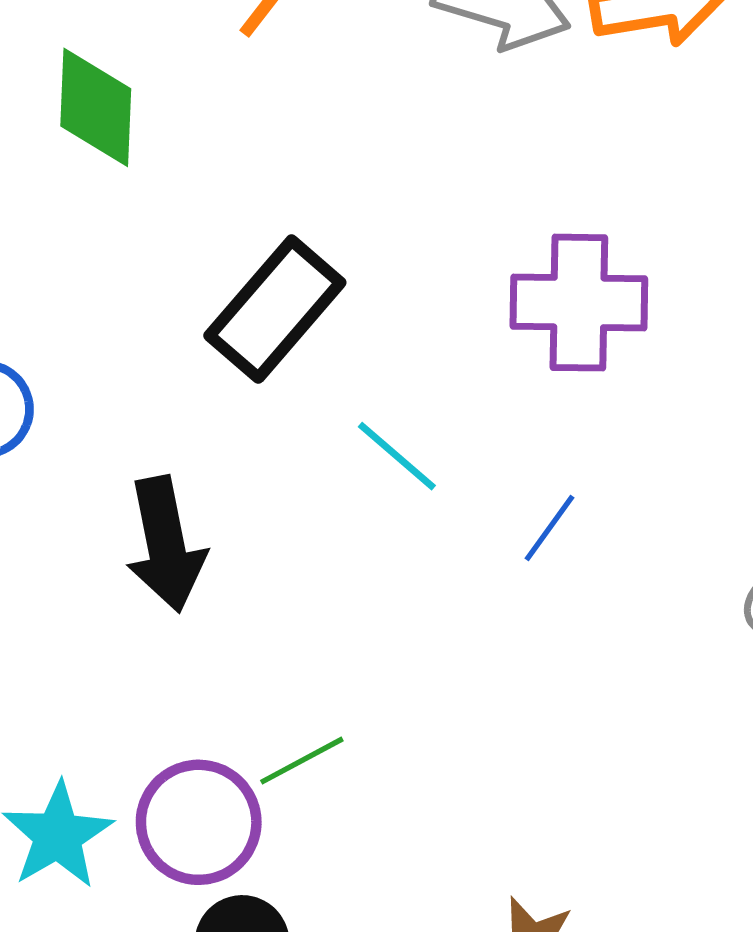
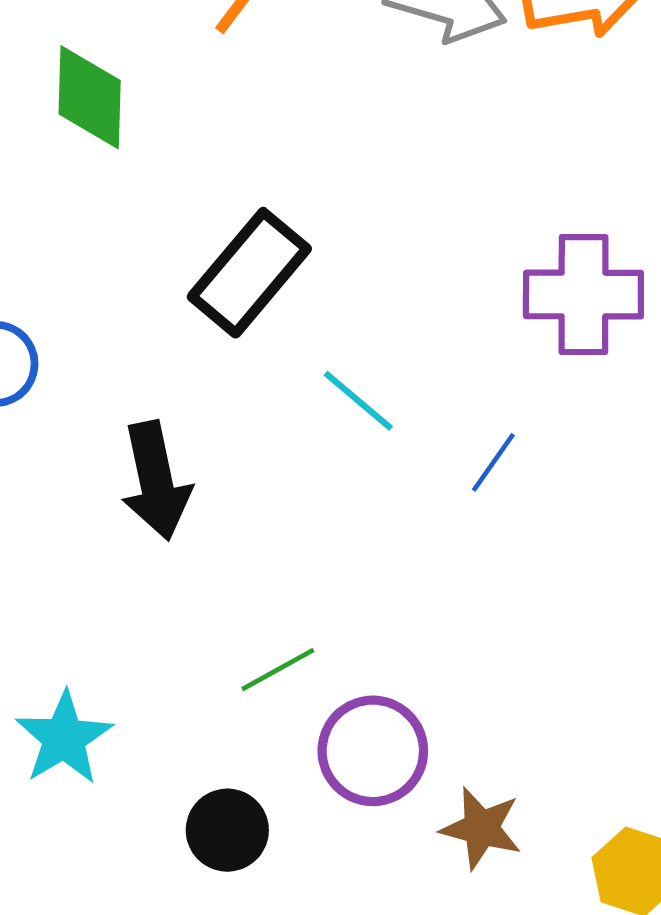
purple cross: (579, 303) -> (583, 295), moved
purple circle: (199, 822) -> (373, 751), moved

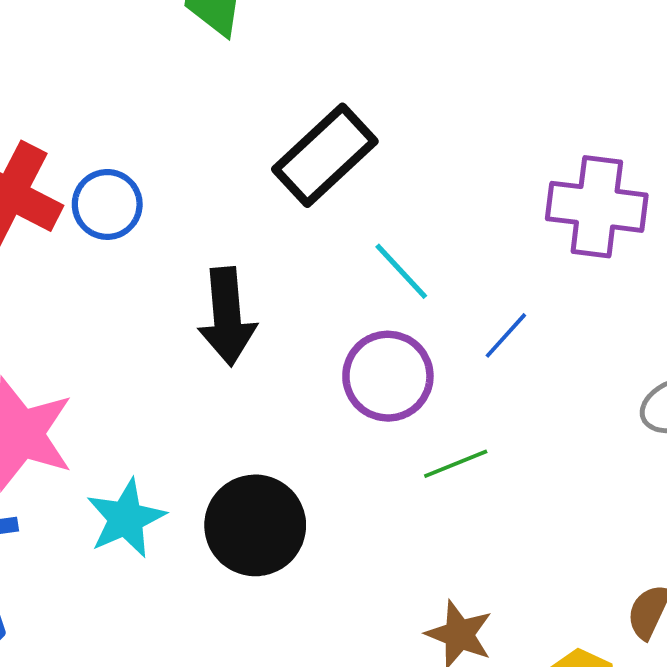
green line: (278, 670) -> (456, 464), moved
purple circle: (373, 751) -> (388, 376), moved
black circle: (227, 830) -> (255, 525), moved, size x1.5

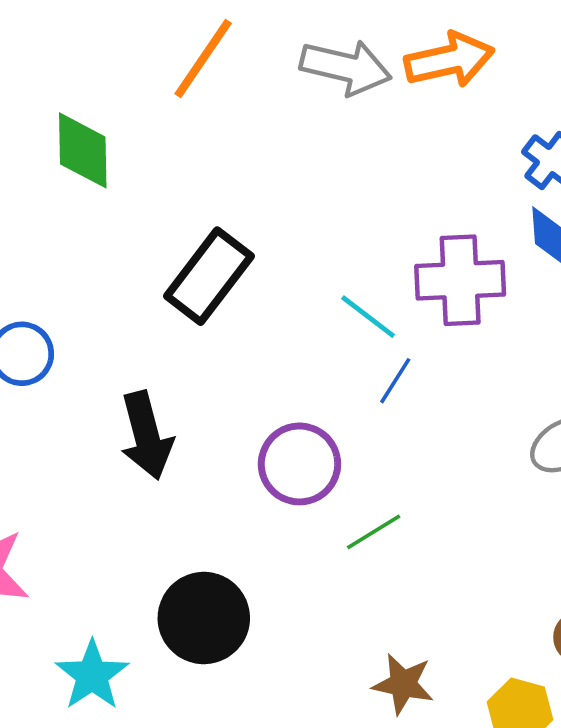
cyan line: (401, 271) -> (368, 317), moved
blue line: (506, 335) -> (395, 381), moved
cyan star: (126, 518) -> (92, 675), moved

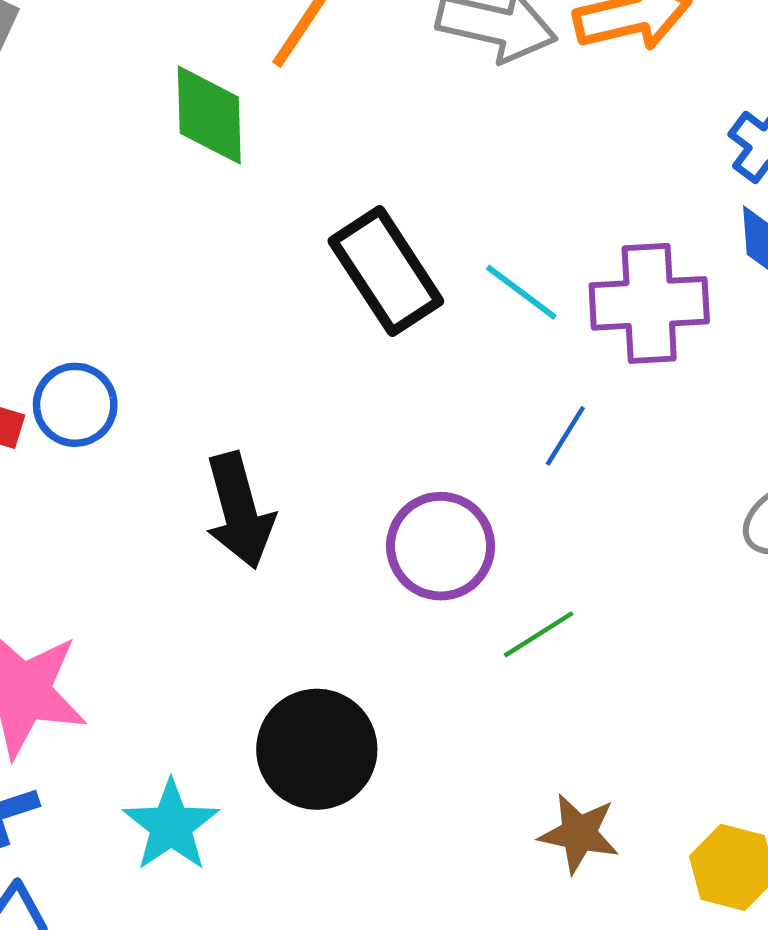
green diamond: (83, 150) -> (209, 115), moved
black rectangle: (209, 276) -> (386, 271), moved, turned -70
cyan line: (368, 317) -> (521, 292), moved

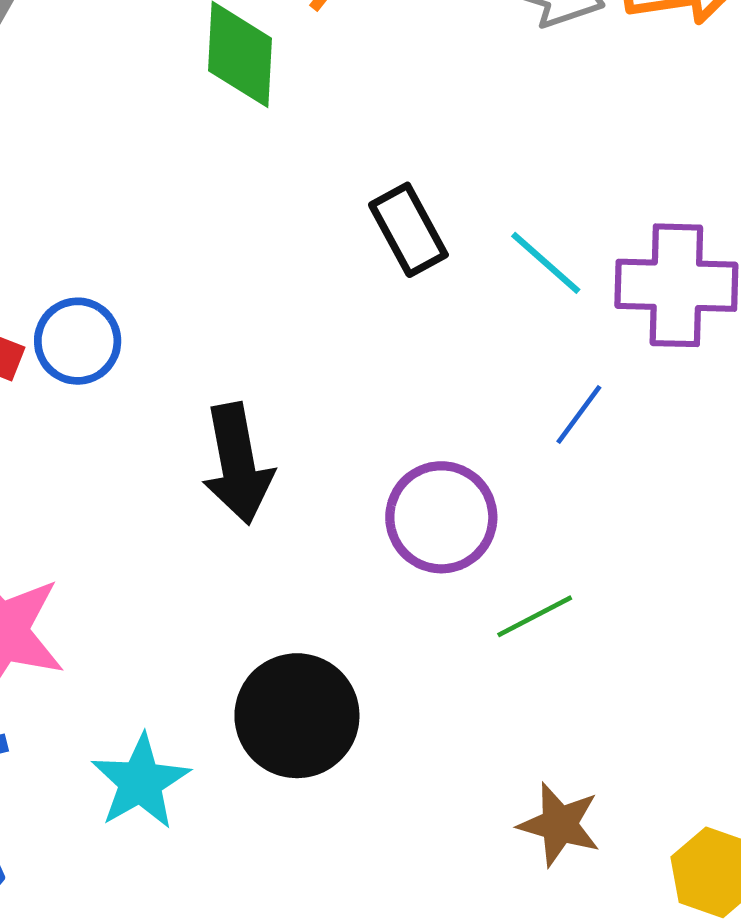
black rectangle: (386, 271) -> (408, 230), size x0.7

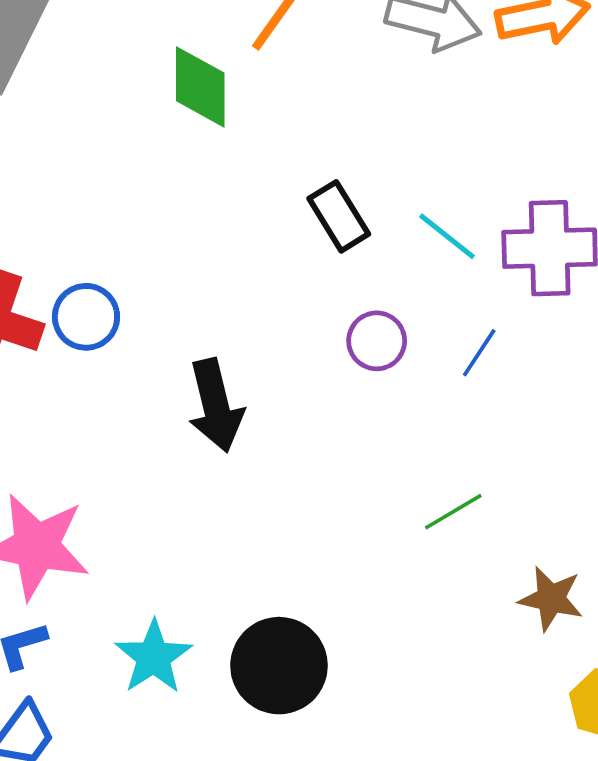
purple circle: (441, 517) -> (377, 341), moved, size x0.7
black circle: (297, 716) -> (279, 666), moved
brown star: (559, 824) -> (551, 599), moved

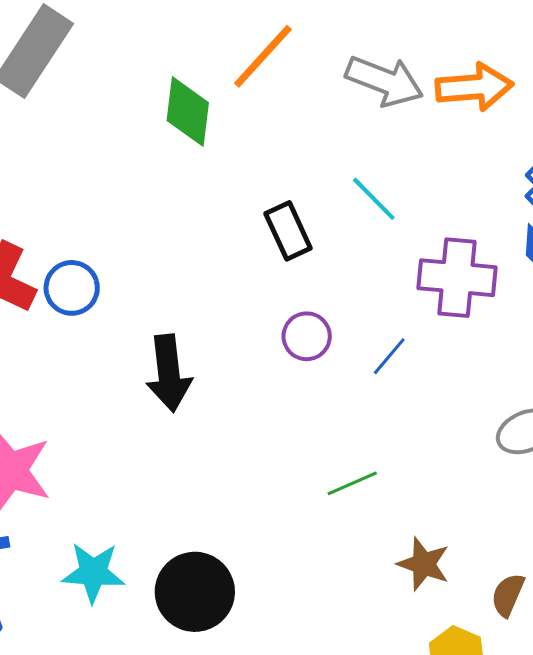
cyan line: (447, 236) -> (374, 199), moved
cyan star: (154, 657) -> (93, 573), turned 30

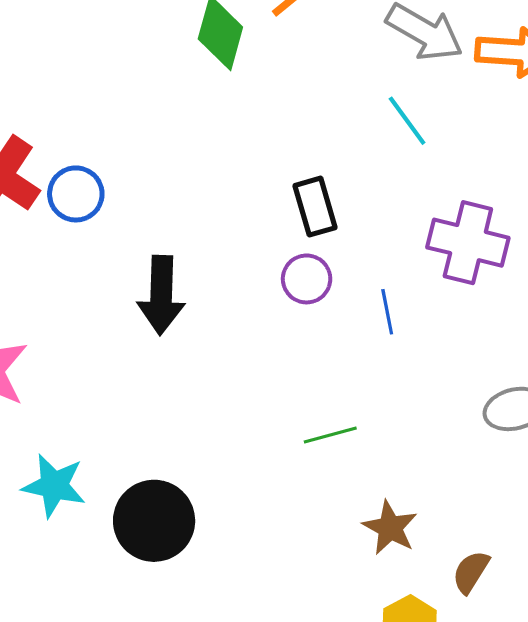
cyan line: (374, 199) -> (407, 121), moved
black rectangle: (288, 231) -> (315, 207), moved
blue line: (389, 356) -> (387, 312), turned -60

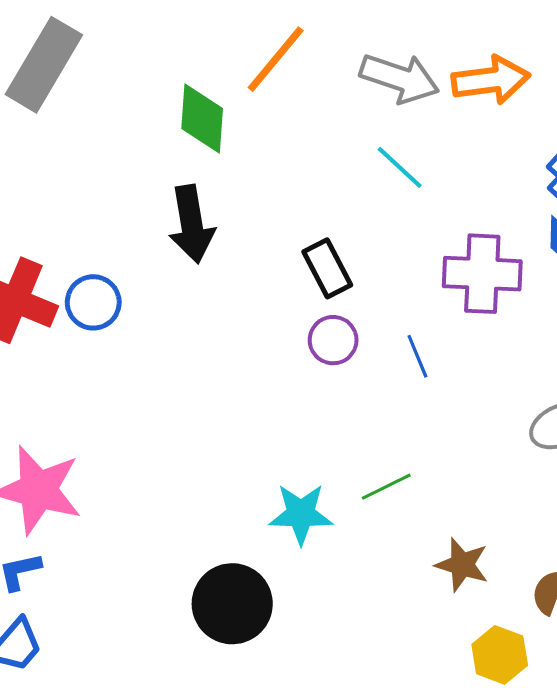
black arrow: (161, 295) -> (192, 224), moved
cyan star: (54, 486) -> (301, 514), moved

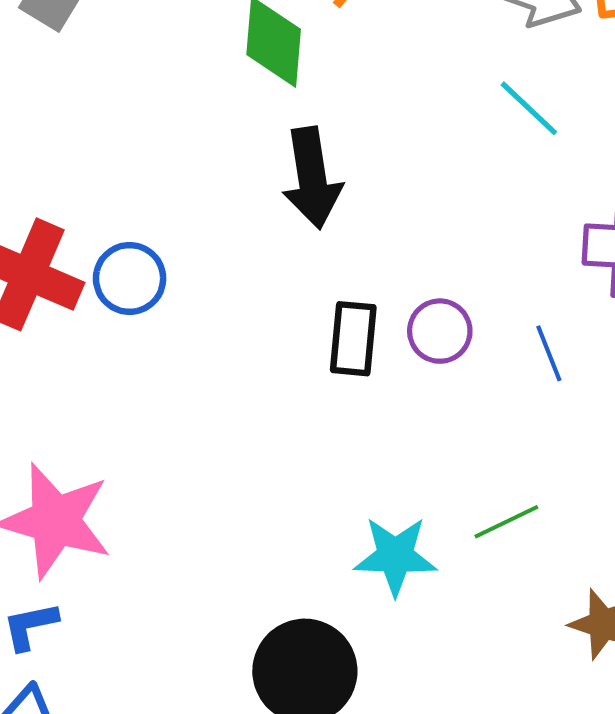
black arrow: (192, 224) -> (312, 178), moved
black rectangle: (327, 268) -> (353, 339), moved, turned 32

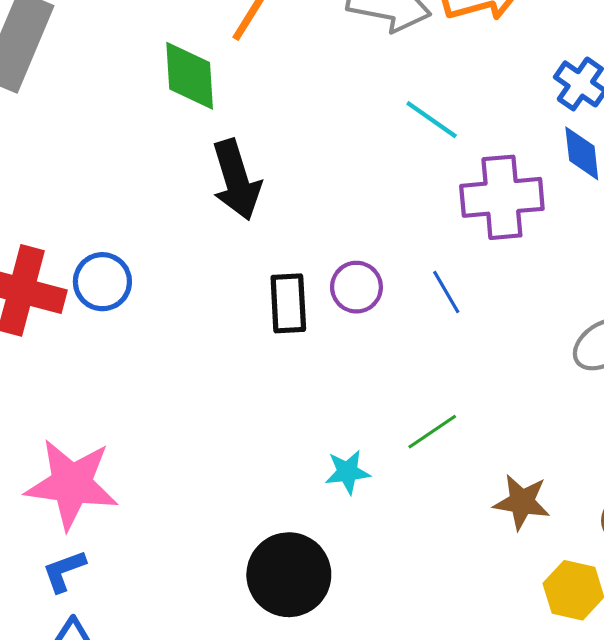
cyan line: (529, 108) -> (432, 120), moved
cyan star: (395, 556) -> (347, 472), size x0.7

